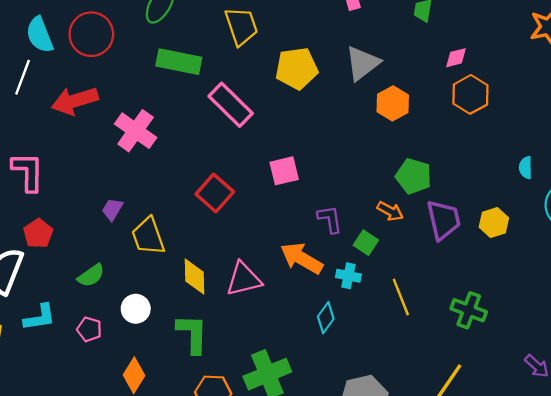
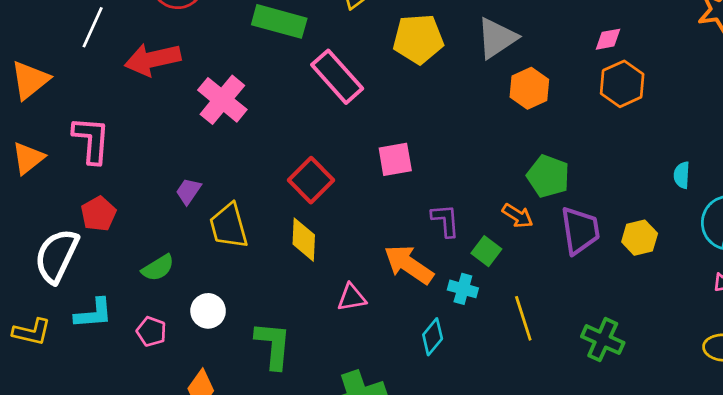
yellow diamond: (194, 277) -> (304, 240), moved
pink triangle: (244, 279) -> (352, 297), moved, size x0.7

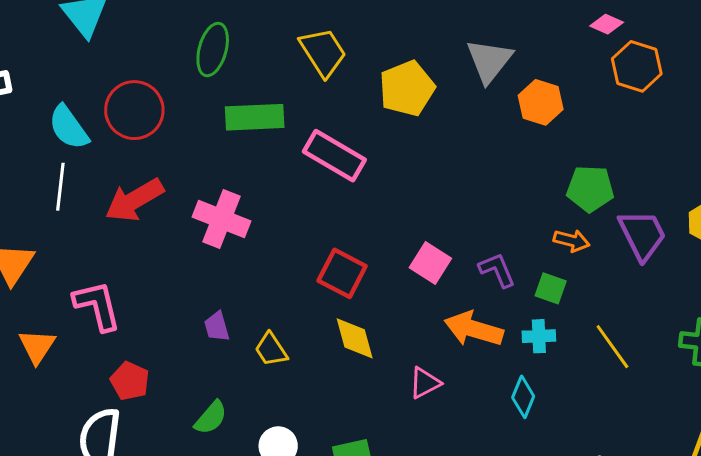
pink diamond: (608, 39) -> (607, 24), turned 52
pink square: (395, 159) -> (430, 263), moved, turned -30
purple trapezoid: (188, 191) -> (217, 327), turned -32
yellow trapezoid: (229, 226) -> (271, 349), size x0.7

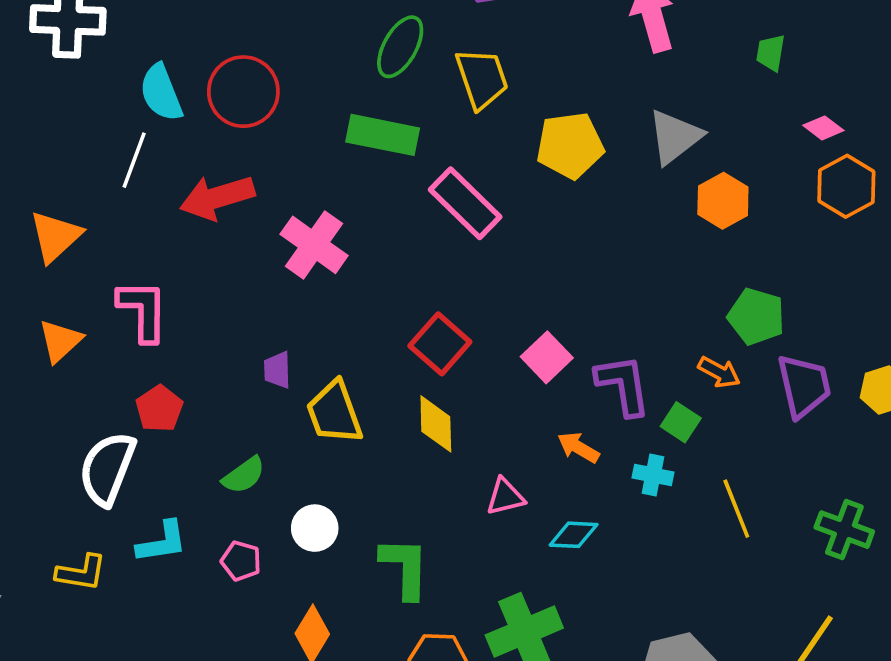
green ellipse: (213, 50) -> (400, 47), moved
purple L-shape: (497, 270) -> (623, 385), size x1.4
orange arrow: (474, 329) -> (578, 447), size x0.6
yellow trapezoid: (271, 349) -> (334, 413), size x1.5
cyan diamond: (523, 397) -> (574, 535), moved, turned 57

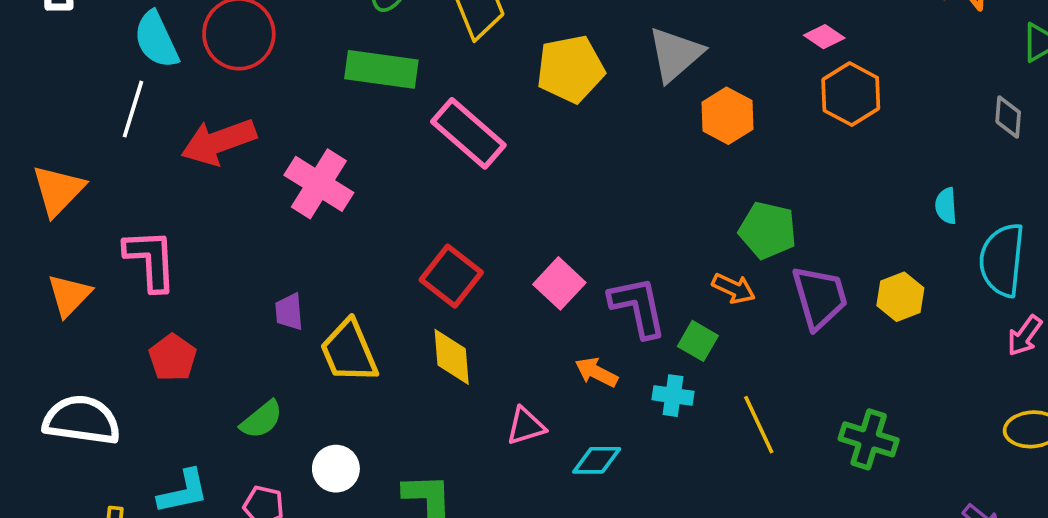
white semicircle: (107, 469) -> (82, 420), moved, turned 80

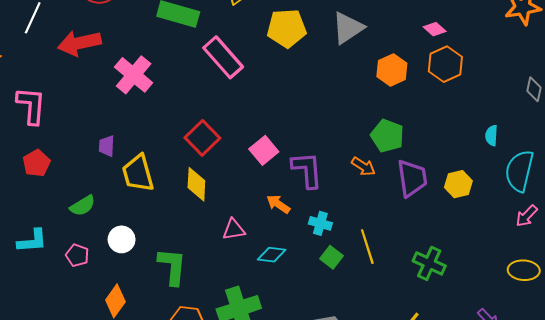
orange hexagon: (727, 116) -> (392, 70), moved
green square: (698, 341) -> (331, 257), moved

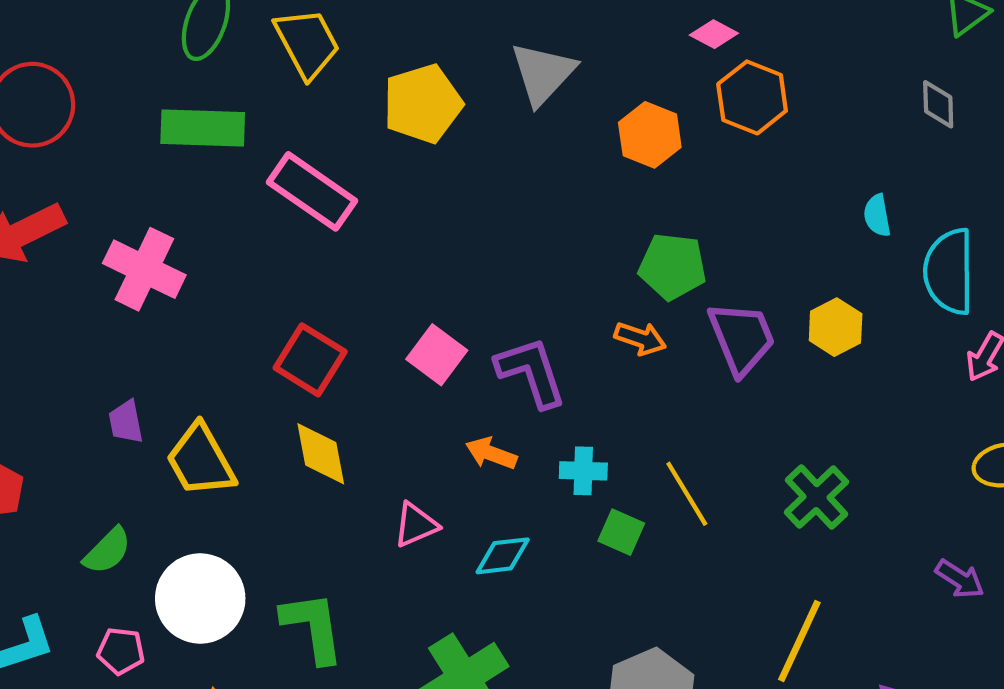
white circle: (122, 239) -> (200, 598), size x1.6
green cross: (429, 263) -> (816, 497), turned 36

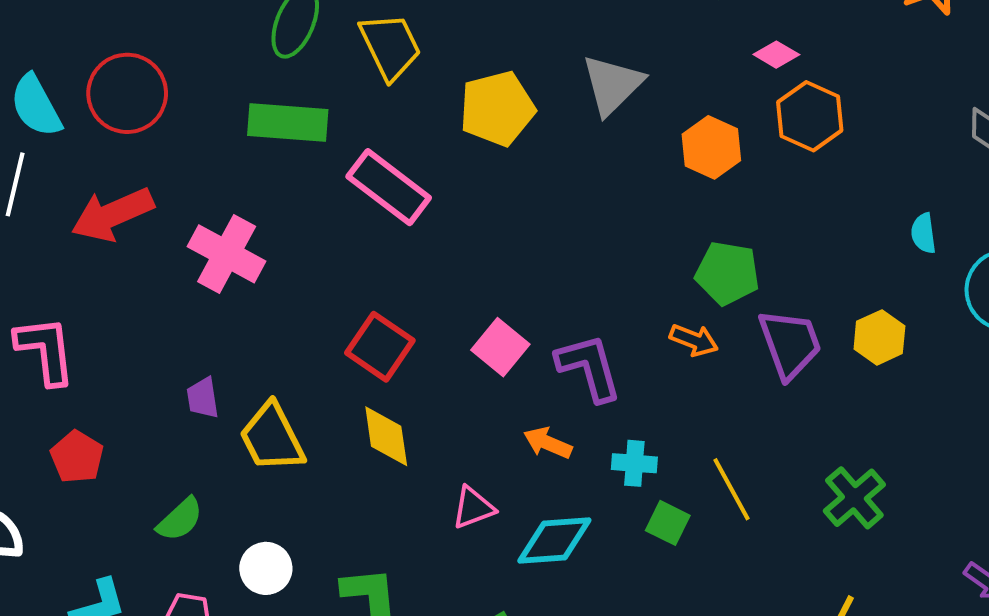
cyan diamond: (503, 556) -> (554, 541), size x1.4
white circle: (200, 598) -> (266, 568), size x0.6

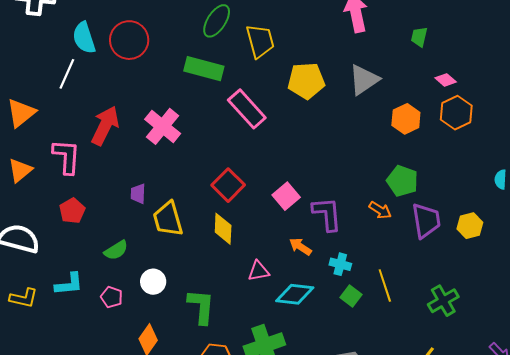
red arrow: (112, 214) -> (105, 126), moved, turned 129

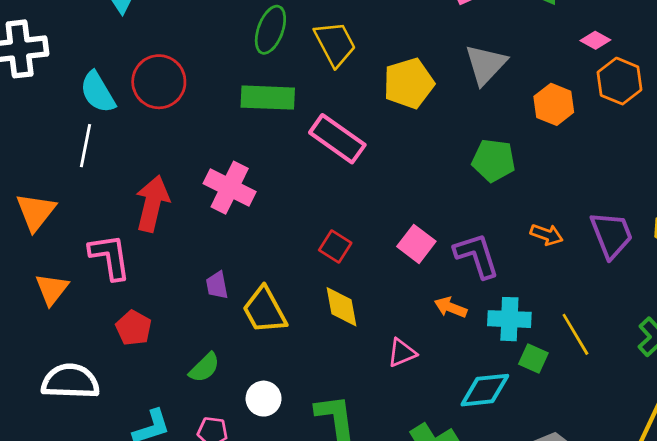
green pentagon: (402, 181) -> (494, 160), moved
red square: (228, 185) -> (335, 246), size x0.7
cyan cross: (340, 264) -> (509, 319), size x1.4
cyan diamond: (295, 294) -> (485, 390), moved

